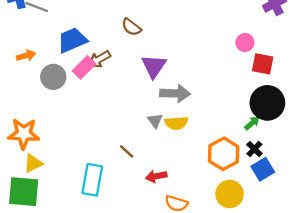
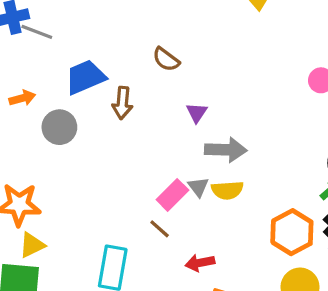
brown arrow: (99, 59) -> (122, 103), turned -55
purple triangle: (154, 66) -> (197, 113), size x0.6
pink rectangle: (84, 67) -> (172, 195), moved

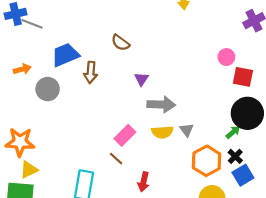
gray triangle: (198, 187) -> (187, 130), moved
red arrow: (200, 263) -> (144, 182), turned -66

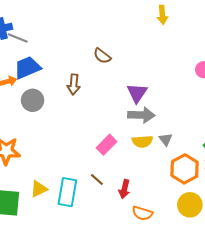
blue trapezoid: (65, 55) -> (27, 68), moved
purple triangle: (141, 79) -> (137, 93), moved, size x1.5
brown line: (116, 159) -> (97, 179), moved
yellow triangle: (29, 170) -> (39, 189), moved

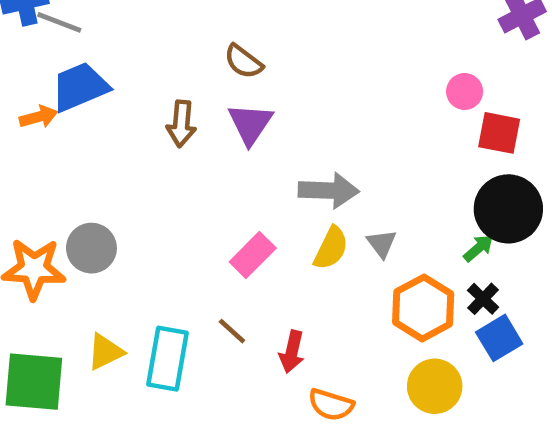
purple triangle: (137, 93) -> (250, 124), moved
gray circle: (33, 100) -> (91, 248), moved
yellow semicircle: (142, 141) -> (331, 248), turned -60

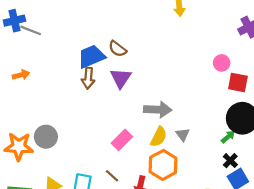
blue trapezoid: (80, 87) -> (91, 56), moved
orange hexagon: (423, 308) -> (163, 165), moved

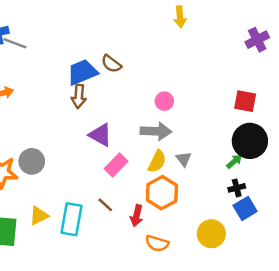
pink circle: (222, 63) -> (164, 101), moved
purple triangle: (121, 78) -> (100, 135), moved, turned -35
black cross: (230, 161) -> (237, 188), turned 32

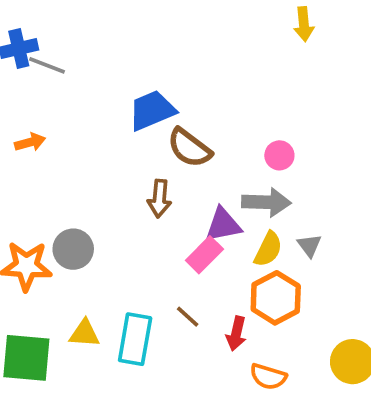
brown semicircle: (111, 64) -> (189, 148), moved, size x1.4
brown arrow: (79, 96) -> (159, 199), moved
purple triangle: (100, 135) -> (223, 225), moved, turned -40
yellow triangle: (39, 216) -> (84, 333), turned 30

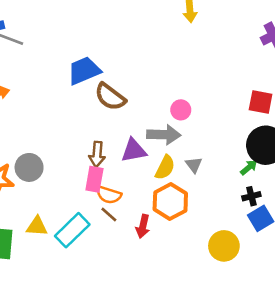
pink circle: (279, 155) -> (181, 110), moved
brown arrow: (159, 199) -> (97, 154), moved
pink rectangle: (204, 255) -> (94, 179), moved, turned -35
cyan rectangle: (135, 339) -> (72, 230), turned 36
orange semicircle: (268, 377) -> (109, 195), moved

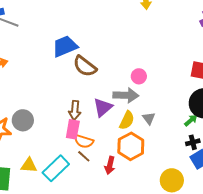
purple triangle: (134, 150) -> (103, 107), turned -30

